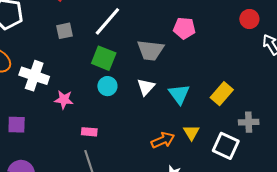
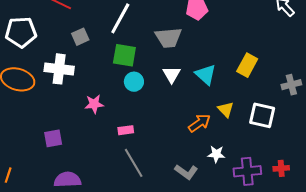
white cross: (34, 76) -> (59, 69), moved
gray cross: (249, 122) -> (291, 85), moved

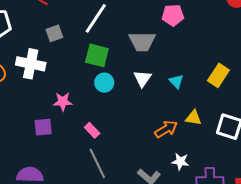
cyan triangle: (206, 75) -> (176, 81), size x0.7
yellow triangle: (226, 109) -> (193, 118), turned -42
pink rectangle: (126, 130) -> (92, 130), turned 49
purple square: (53, 138) -> (43, 127), moved

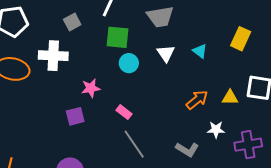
yellow triangle: (193, 118) -> (230, 98), moved

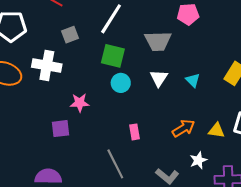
pink rectangle: (124, 112) -> (134, 132), moved, turned 35
white star: (216, 130) -> (198, 160), turned -30

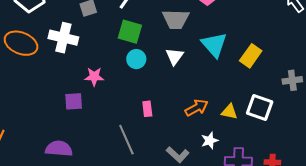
cyan triangle: (193, 80) -> (214, 45), moved, size x1.8

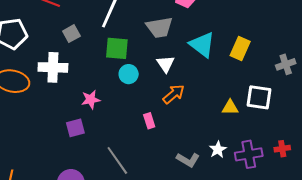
orange arrow: (197, 108) -> (174, 94), moved
gray line: (126, 140) -> (117, 160), moved
white star: (210, 141) -> (218, 150), moved

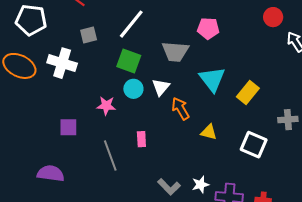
white triangle: (166, 64) -> (161, 87), moved
orange arrow: (174, 94) -> (180, 109), moved, turned -95
pink star: (91, 100) -> (106, 106), moved
yellow triangle: (230, 107) -> (209, 132), moved
gray line: (117, 160) -> (110, 155), moved

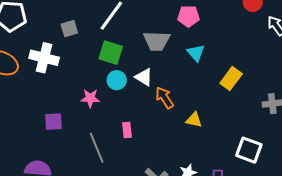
cyan triangle: (212, 79) -> (196, 53), moved, size x0.7
white triangle: (161, 87) -> (144, 77), turned -36
white square: (254, 145) -> (249, 150), moved

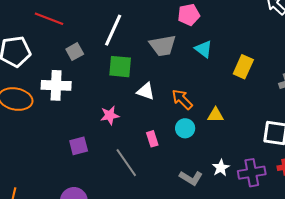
white triangle: (144, 77) -> (146, 91), moved
cyan circle: (117, 80) -> (185, 128), moved

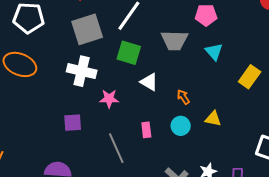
gray square: (75, 52) -> (87, 29), size x1.8
white cross: (56, 85) -> (82, 71), moved
orange arrow: (182, 99) -> (183, 97), size x0.7

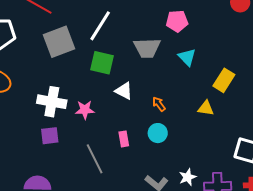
white cross: (82, 71) -> (52, 102), moved
yellow triangle: (213, 119) -> (206, 108), moved

